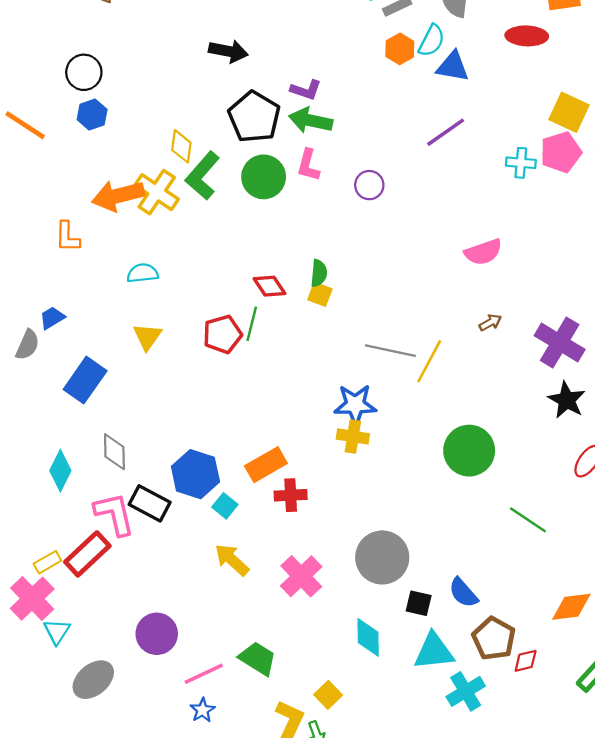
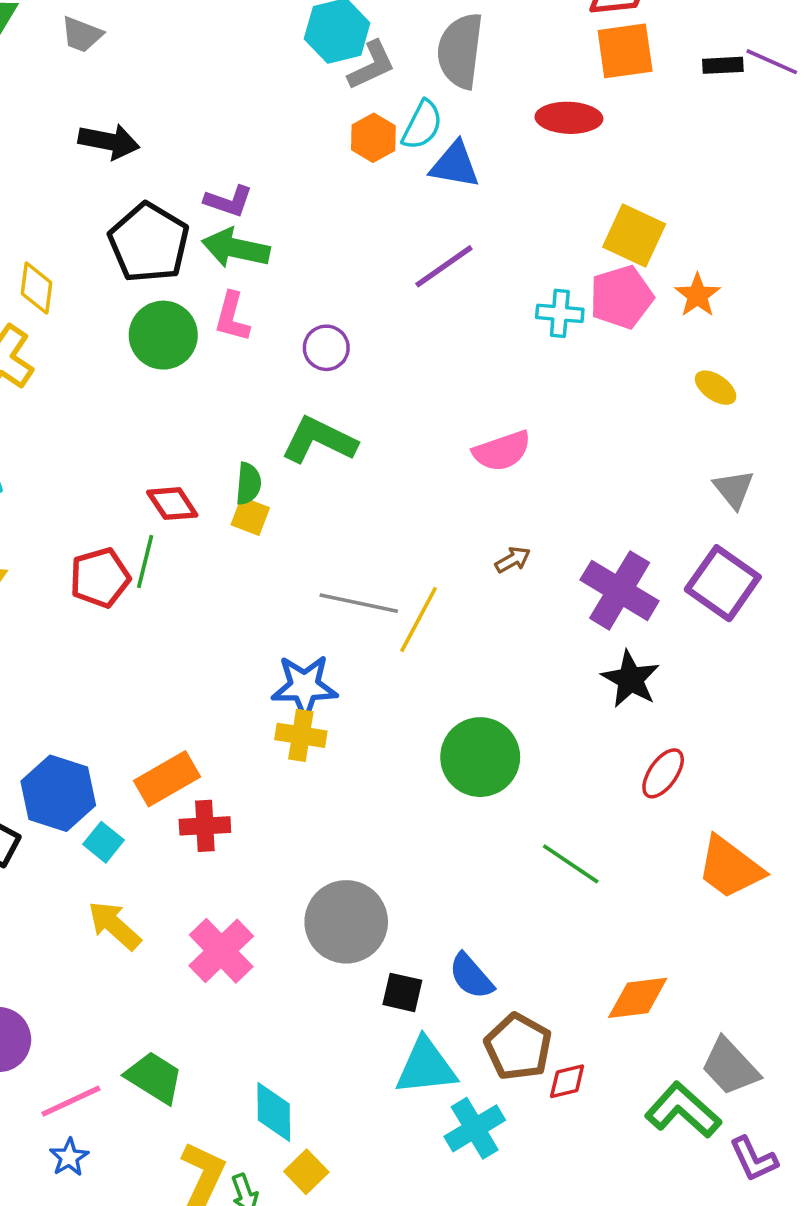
green L-shape: (203, 176) -> (319, 440), moved, turned 75
cyan diamond: (368, 637) -> (274, 1112), moved
yellow square: (328, 695) -> (306, 1172), moved

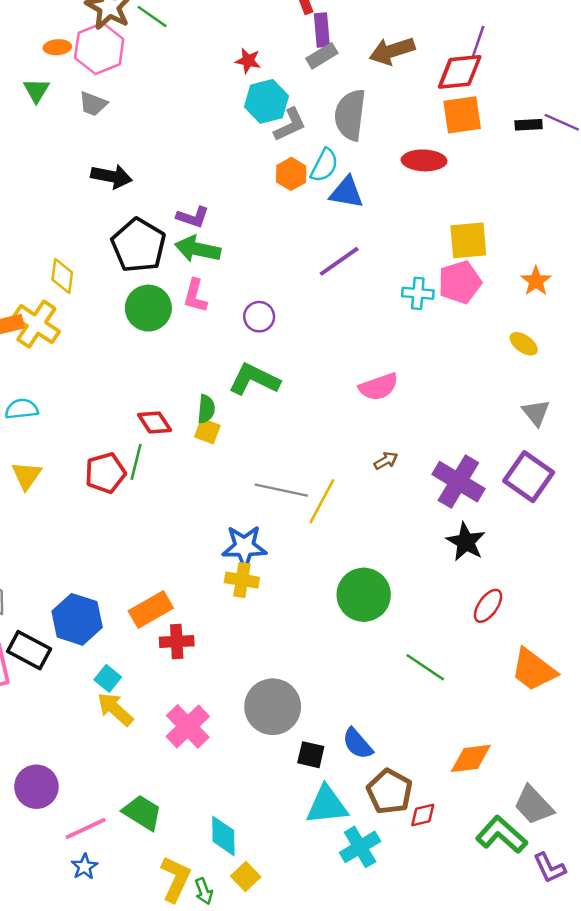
yellow square: (634, 236) -> (468, 240), turned -30
orange star: (697, 295) -> (536, 281), moved
cyan square: (104, 842) -> (108, 678), moved

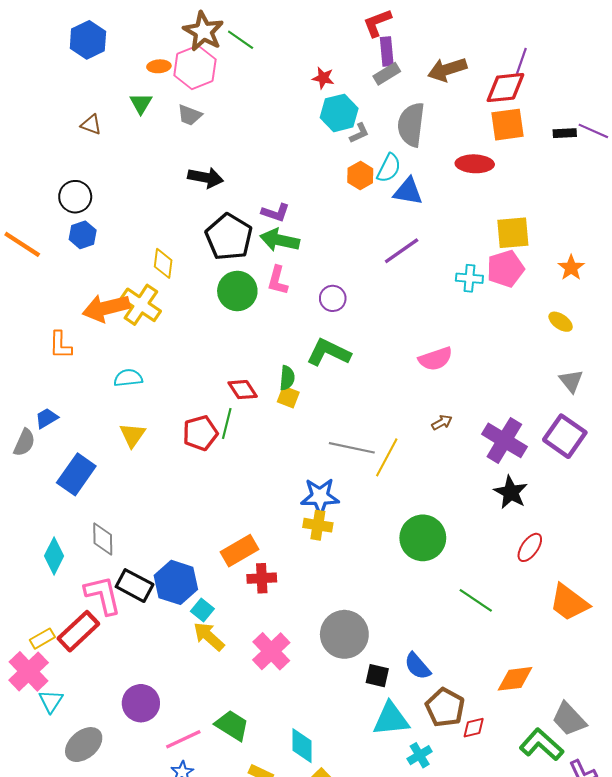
gray L-shape: (290, 125) -> (359, 133), size x0.7
blue hexagon: (77, 619) -> (176, 582), moved
cyan cross: (360, 847) -> (420, 755), size x0.7

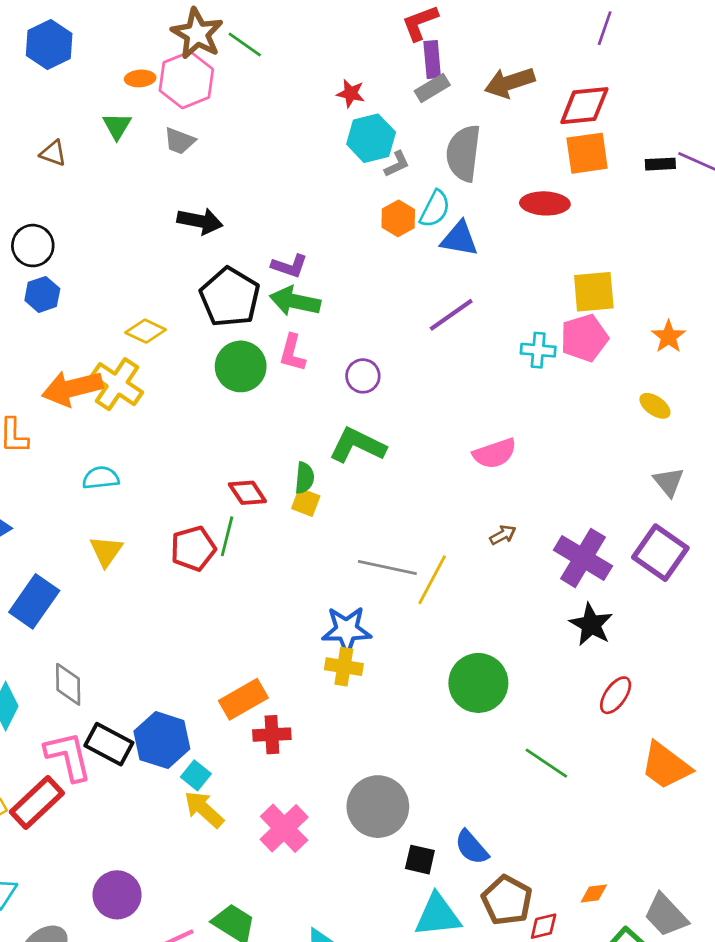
purple line: (521, 61) -> (605, 28), moved
yellow diamond: (163, 263) -> (146, 331), turned -72
orange diamond: (515, 679) -> (594, 894), moved, size x0.6

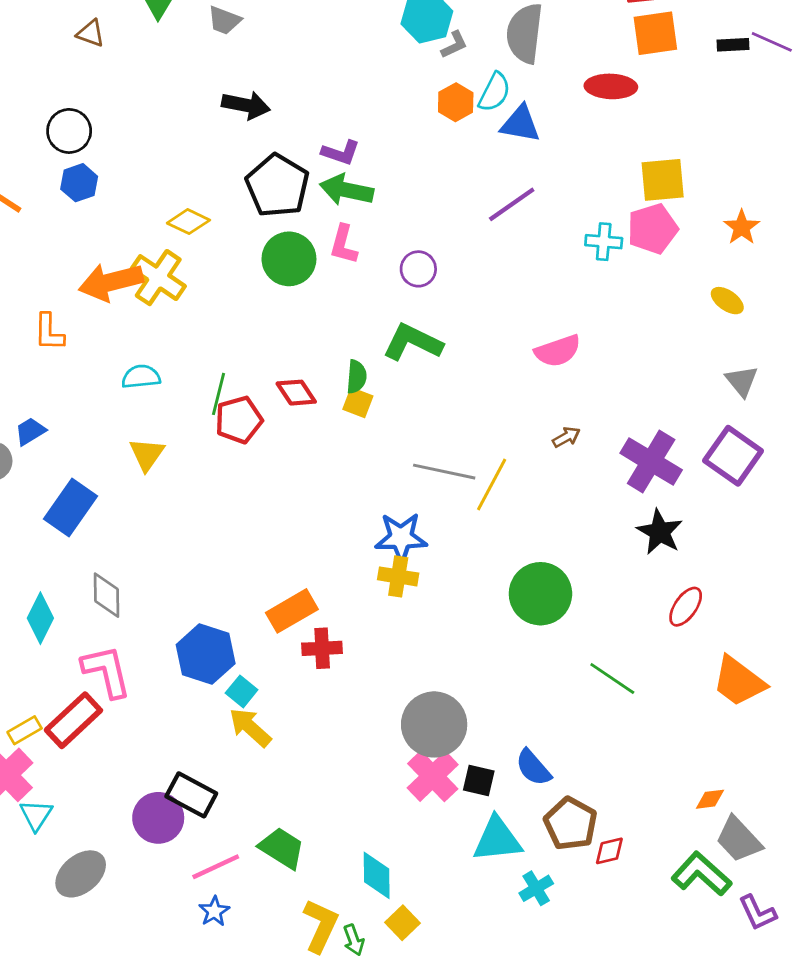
green line: (227, 536) -> (219, 394), moved
red pentagon: (193, 548) -> (239, 420), moved
black rectangle: (109, 744) -> (191, 795), moved
pink cross: (284, 828) -> (433, 776), moved
orange diamond: (594, 894) -> (710, 799), moved

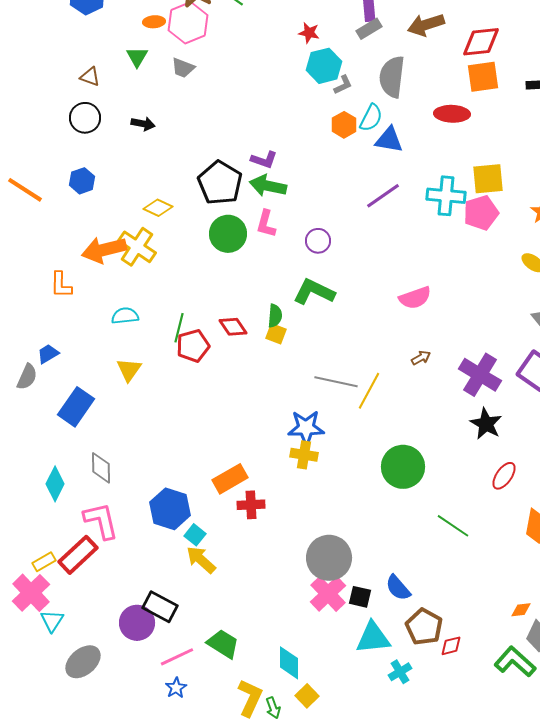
black arrow: (246, 105) -> (143, 124), moved, size x0.7
black circle: (69, 131) -> (85, 118), moved
cyan cross: (604, 242) -> (446, 196), moved, size x1.5

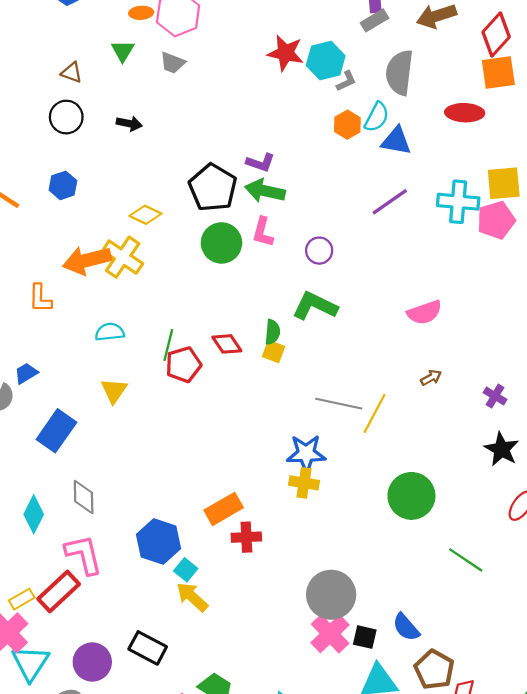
red star: (309, 33) -> (286, 53), moved, size x1.6
red diamond: (481, 42) -> (496, 35), turned -42
purple cross: (480, 375) -> (495, 396), size x0.5
cyan triangle: (52, 621) -> (30, 663), size x1.5
purple circle: (137, 623) -> (92, 662), moved

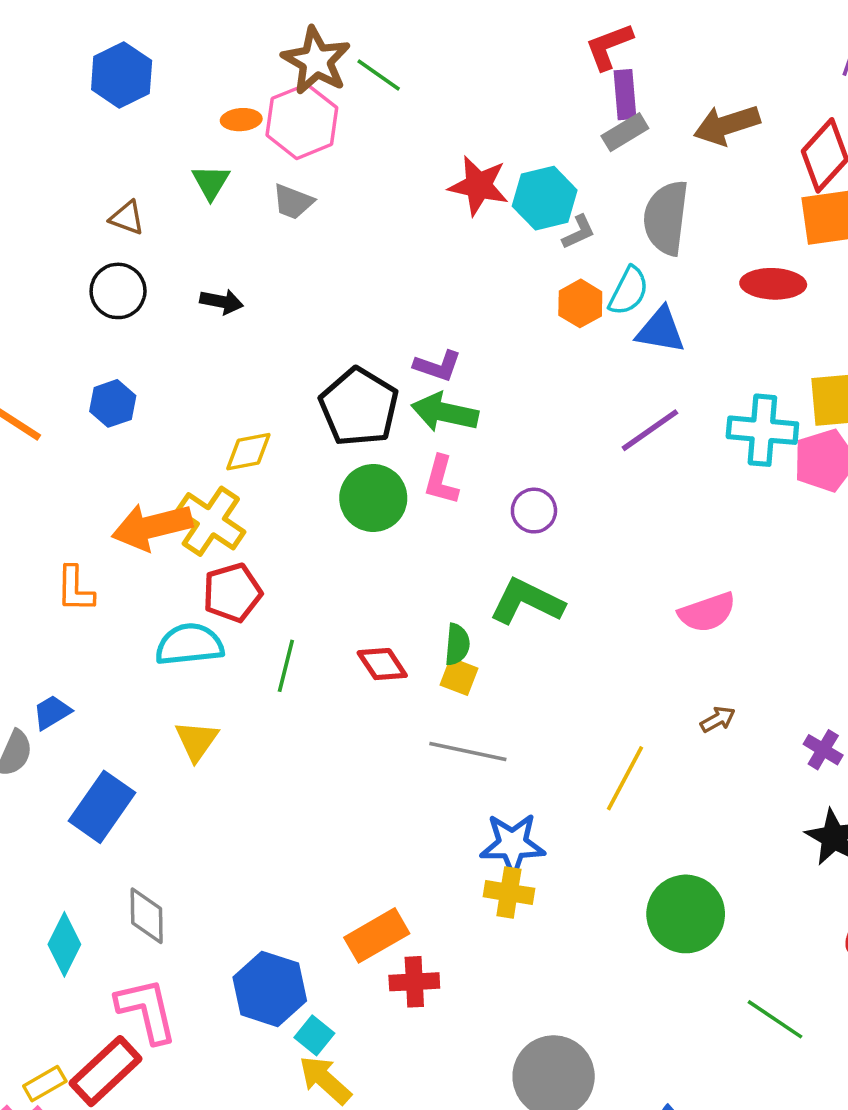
yellow diamond: (145, 215) -> (248, 452), turned -36
cyan semicircle: (110, 332) -> (189, 644), size x1.4
red pentagon: (183, 365) -> (232, 593), moved
gray line: (339, 404) -> (468, 752), moved

